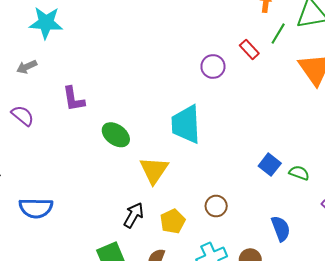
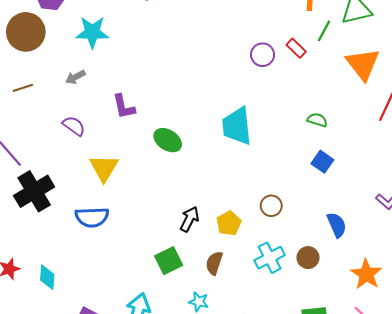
purple circle: (213, 67) -> (263, 55), moved
yellow triangle: (154, 170) -> (104, 168), moved
green semicircle: (299, 173) -> (317, 120), moved

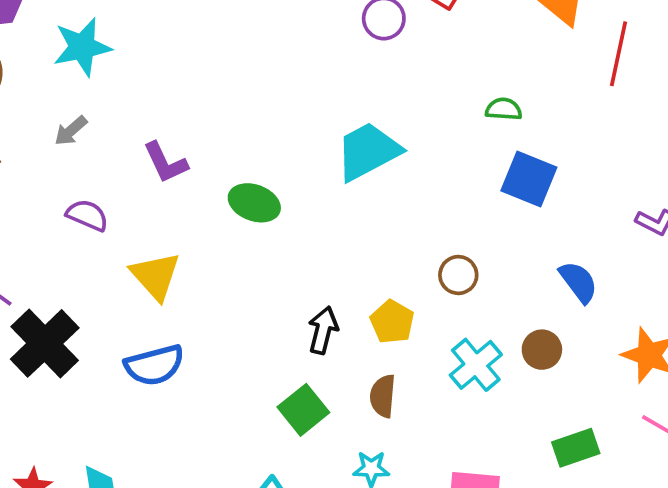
cyan trapezoid: (237, 126) -> (368, 151), turned 81
blue square: (322, 162) -> (529, 179), size x1.4

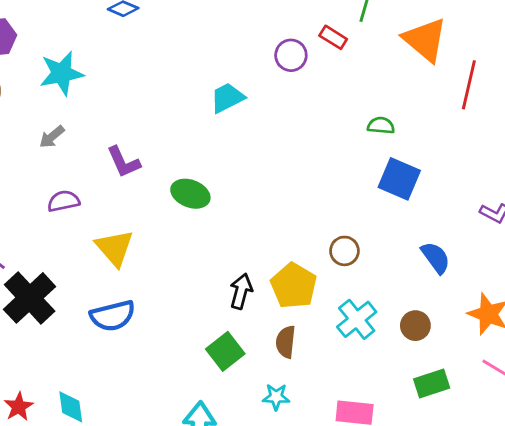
cyan trapezoid: (368, 151) -> (227, 98), moved, size x0.7
purple semicircle: (87, 215) -> (63, 201), turned -36
yellow pentagon: (392, 322) -> (294, 286), size x1.4
brown circle: (542, 350) -> (415, 326), moved

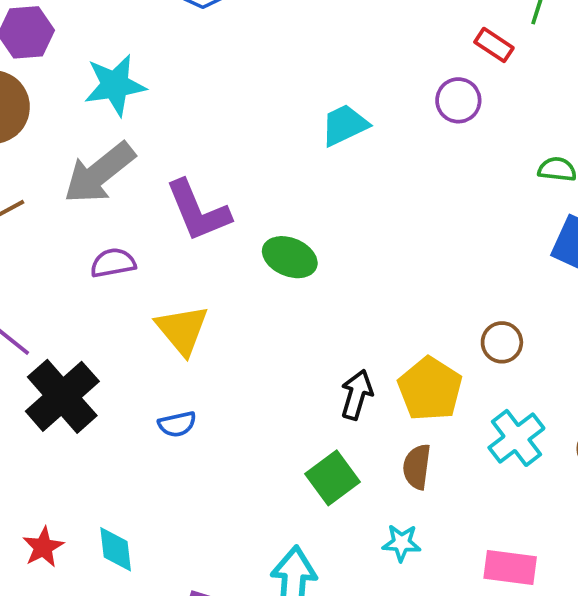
purple circle: (291, 55) -> (458, 100), moved
gray arrow: (52, 137) -> (99, 173), size x2.0
purple L-shape: (123, 162) -> (198, 211), size x1.4
blue semicircle: (113, 316) -> (177, 424), size x0.6

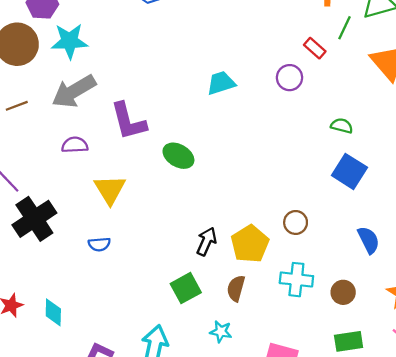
cyan star: (115, 85) -> (70, 41), moved
cyan cross: (516, 438) -> (296, 280), turned 36

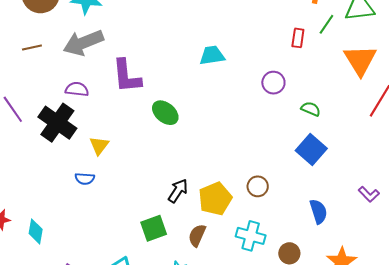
red rectangle: (315, 48) -> (298, 38), turned 48
purple circle: (290, 78) -> (273, 83), moved
yellow triangle: (110, 190) -> (99, 146), moved, size x0.7
black cross: (34, 219) -> (57, 123), moved, turned -30

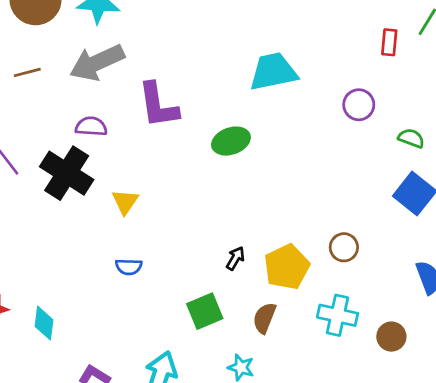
cyan trapezoid: (212, 55) -> (273, 72), size x1.4
green ellipse: (165, 113) -> (231, 141), moved, turned -56
blue semicircle: (85, 179) -> (129, 267), moved
black arrow: (178, 191) -> (235, 258), size x0.7

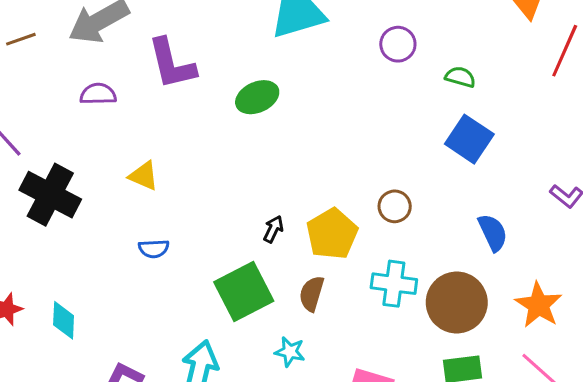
black cross: (67, 173) -> (50, 195), moved
yellow triangle: (125, 202) -> (144, 176), turned -36
green square: (205, 311) -> (244, 292), size x1.4
brown circle: (391, 337) -> (457, 303), size x1.8

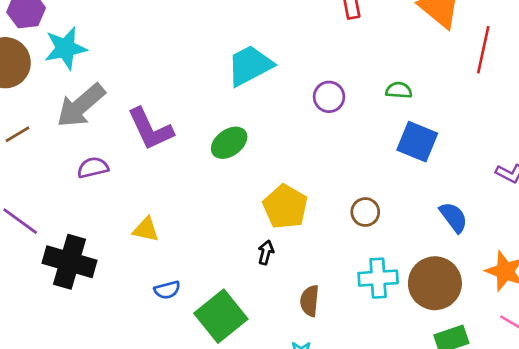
purple circle: (398, 44) -> (329, 97), moved
yellow pentagon: (332, 234) -> (285, 207), moved
green square: (244, 292) -> (221, 316), moved

